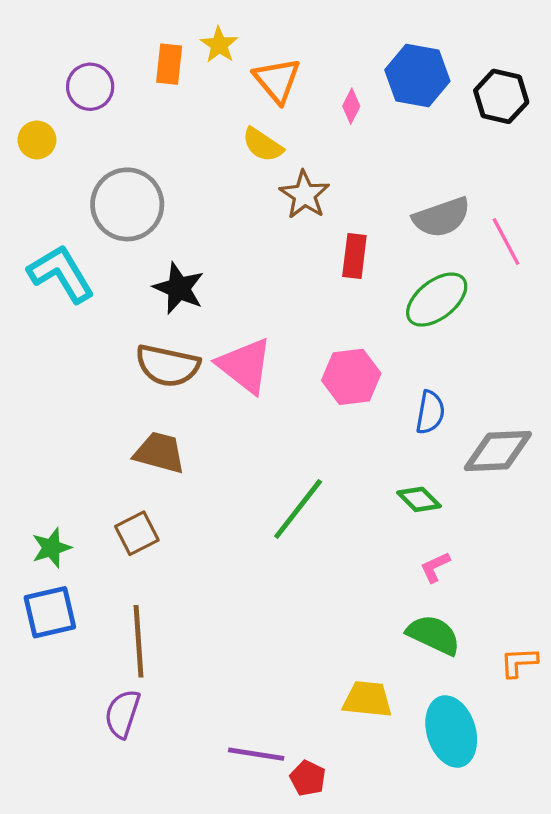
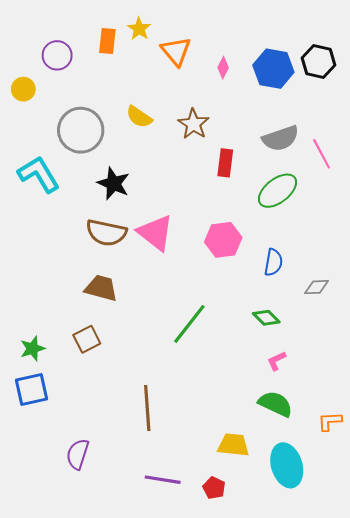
blue hexagon: (417, 75) -> (273, 69), moved
yellow semicircle: (263, 145) -> (139, 117), moved
gray diamond: (498, 451) -> (316, 287), size x0.6
brown line: (138, 641) -> (147, 408), moved
red pentagon: (308, 778) -> (214, 488), moved

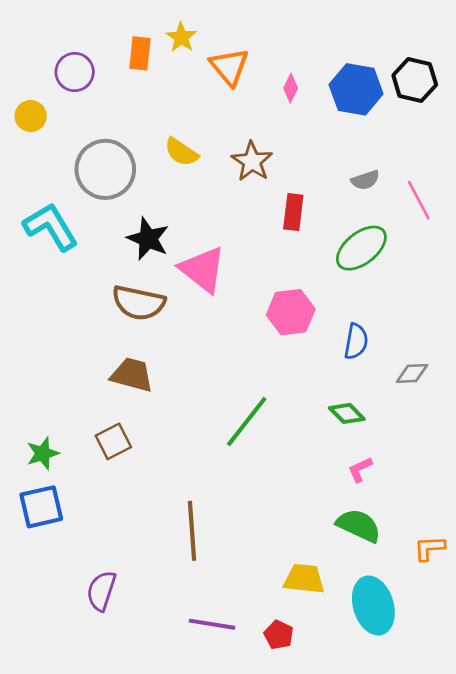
gray semicircle: (281, 138) -> (365, 180), size x0.6
pink triangle: (156, 233) -> (203, 269), moved

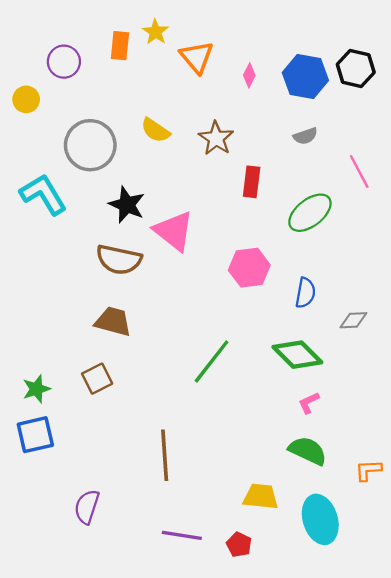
gray semicircle: (365, 180) -> (305, 136), moved
green diamond: (347, 413) -> (297, 355), size x1.6

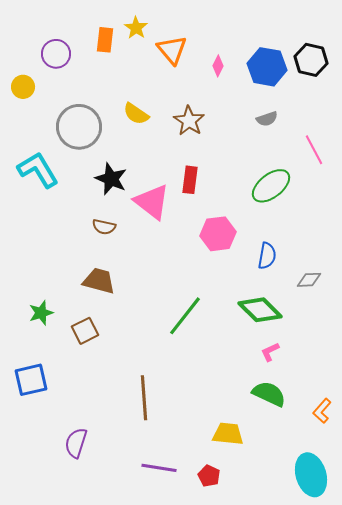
red rectangle: (252, 182) -> (190, 180), moved
brown semicircle: (119, 260) -> (104, 227), size x0.6
green star: (36, 389) -> (41, 313), moved
orange L-shape: (368, 470) -> (322, 411), turned -45
cyan ellipse: (320, 519) -> (311, 475), moved

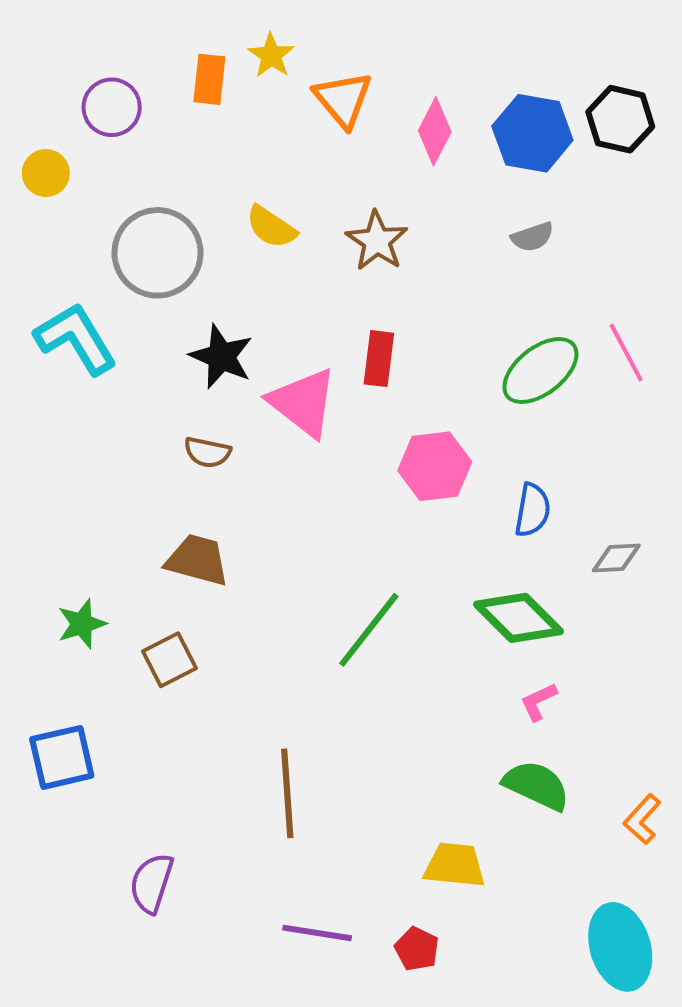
pink diamond: (218, 66) -> (435, 131), size x1.5
pink line: (314, 150) -> (626, 353), moved

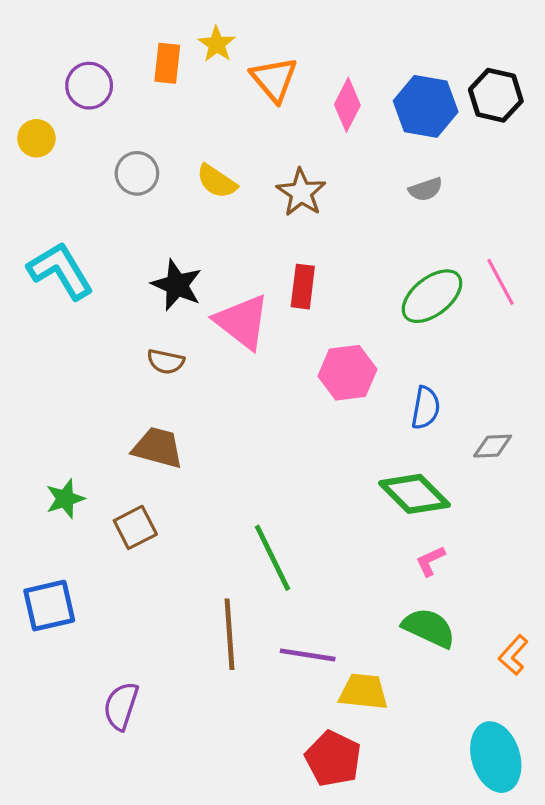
gray circle: (158, 253) -> (137, 173), moved, size x0.6
green line: (369, 630) -> (272, 558), moved, turned -64
purple line: (317, 933) -> (308, 655), moved
red pentagon: (417, 949) -> (333, 759), size x1.6

